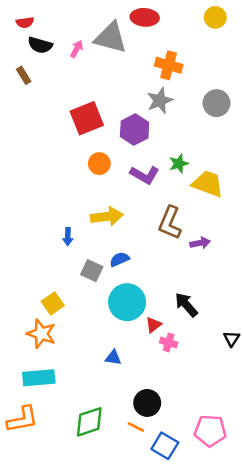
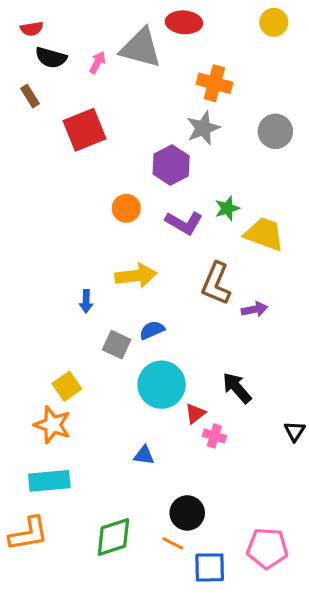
red square: (87, 118) -> (85, 130), moved
blue square: (165, 446) -> (210, 567), turned -32

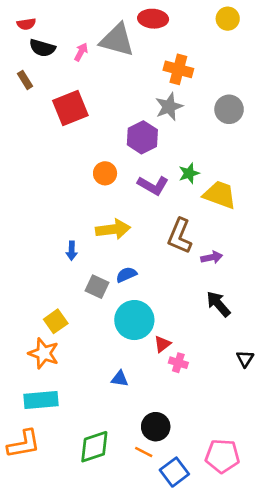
black arrow: (237, 388) -> (218, 304), moved
blue square: (210, 567) -> (174, 472), turned -36

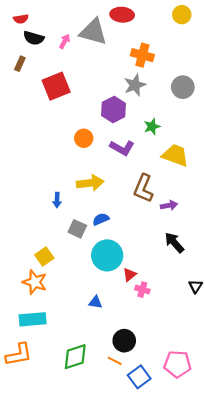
brown rectangle: (25, 80) -> (20, 64), turned 56
green star: (189, 173) -> (152, 127), moved

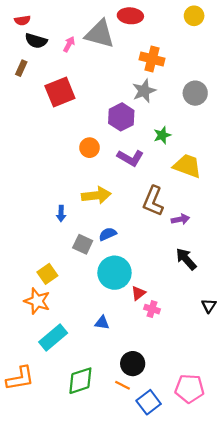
cyan rectangle: (33, 319) -> (53, 337), moved, turned -35

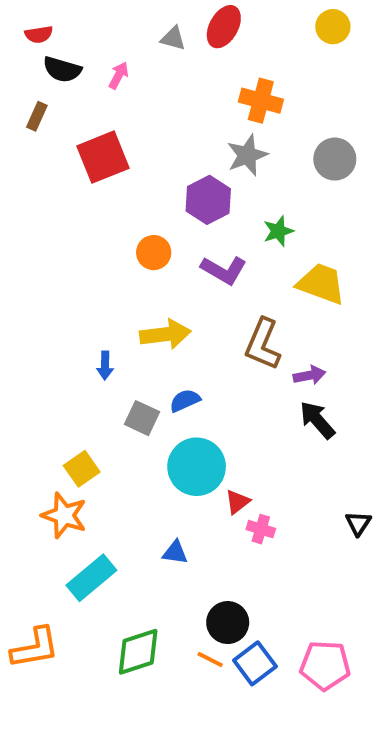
red ellipse: (130, 16) -> (224, 27), turned -65
gray triangle: (100, 34) -> (173, 38), moved, size x0.5
black arrow: (186, 259) -> (317, 420), moved
blue square: (149, 402) -> (255, 663), moved

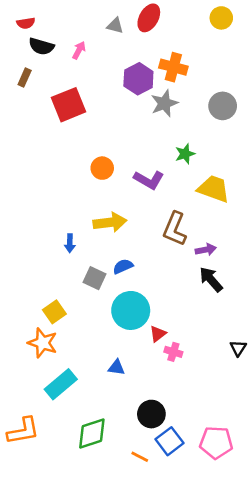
purple hexagon: (208, 200) -> (138, 79), moved
orange line: (210, 660) -> (140, 457), moved

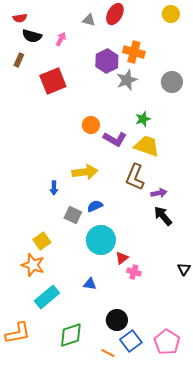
orange circle: (102, 168) -> (91, 125), moved
yellow trapezoid: (214, 189) -> (147, 146), moved
pink pentagon: (216, 443) -> (167, 342), turned 30

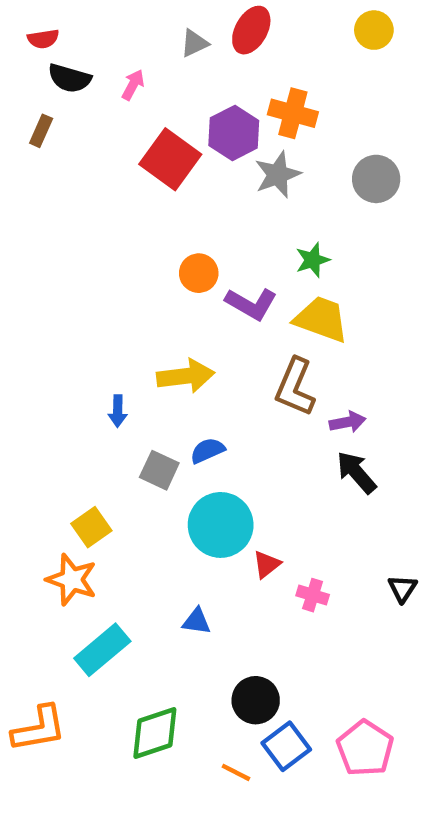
gray triangle: (89, 20) -> (194, 43), turned -40
red square: (53, 81) -> (170, 159), moved, turned -32
pink cross: (134, 272) -> (313, 595), moved

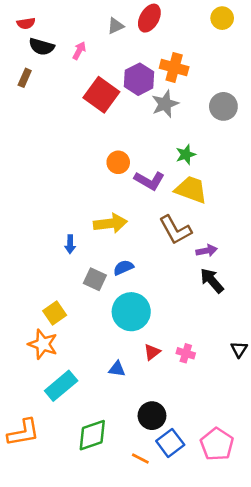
brown L-shape: (295, 387) -> (175, 230), turned -52
red triangle: (267, 564) -> (152, 352), moved

